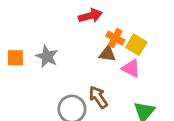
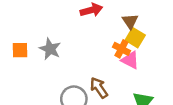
orange cross: (115, 38) -> (121, 49), moved
brown triangle: (107, 54) -> (130, 21), moved, turned 48

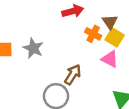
orange cross: (121, 49) -> (93, 34), moved
brown arrow: (99, 88) -> (73, 75), moved, turned 66

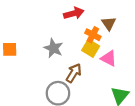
yellow square: (115, 37) -> (91, 48), moved
gray star: (33, 48) -> (53, 48), moved

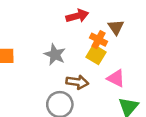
pink triangle: (109, 58) -> (116, 78), moved
brown arrow: (74, 73) -> (77, 82), turned 66

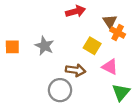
orange cross: (98, 40) -> (118, 32), moved
gray star: (55, 55) -> (44, 46), moved

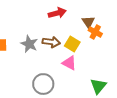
pink triangle: (110, 67) -> (69, 63), moved
brown arrow: (76, 70) -> (51, 42), moved

